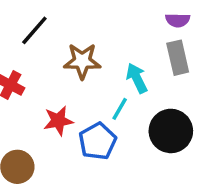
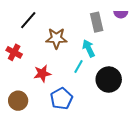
purple semicircle: (178, 20) -> (121, 14), moved
gray rectangle: (178, 58) -> (97, 22), moved
blue pentagon: (98, 141) -> (61, 99), moved

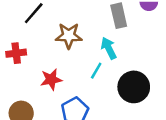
red cross: (14, 52) -> (16, 53), turned -35

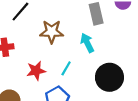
cyan line: (96, 71) -> (66, 68), moved

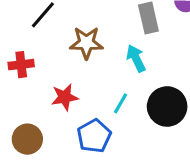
cyan line: (66, 68) -> (121, 103), moved

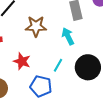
red star: (65, 97) -> (22, 61), turned 30
blue pentagon: (94, 136) -> (41, 86), turned -30

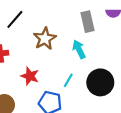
brown star: (36, 26) -> (45, 39), turned -30

